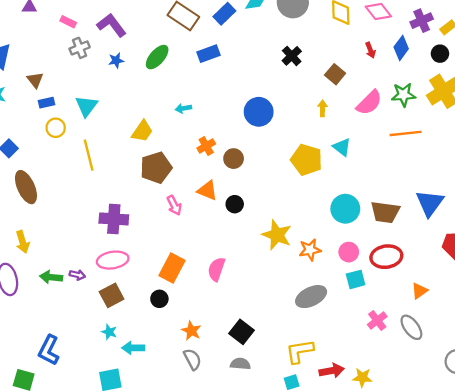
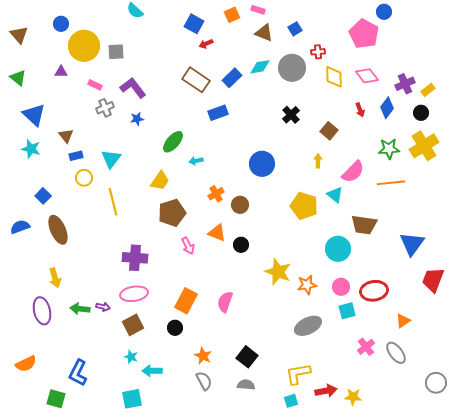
green ellipse: (157, 57) -> (173, 142), moved
pink semicircle: (369, 103) -> (353, 172), moved
brown trapezoid: (385, 212) -> (364, 225), moved

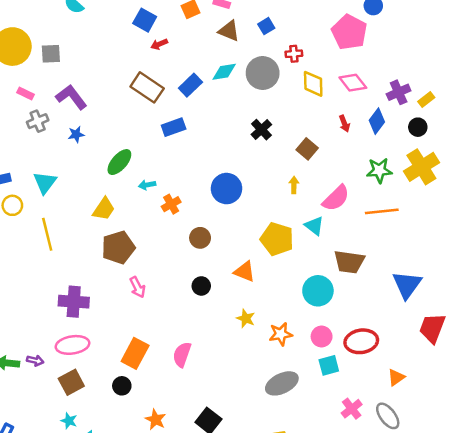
orange cross: (216, 194) -> (171, 204), moved
orange triangle: (217, 233) -> (245, 272), moved
yellow star: (278, 272) -> (246, 318), size x0.6

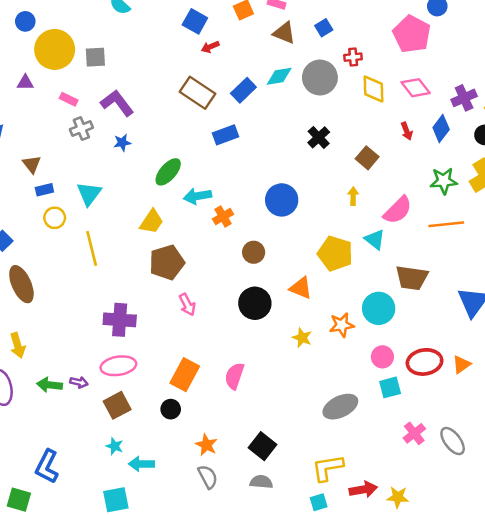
cyan arrow: (147, 185) -> (197, 196), size x1.5
black circle: (201, 286) -> (255, 303), size x1.6
orange star: (281, 334) -> (342, 325), moved
orange triangle: (396, 377) -> (462, 364), moved

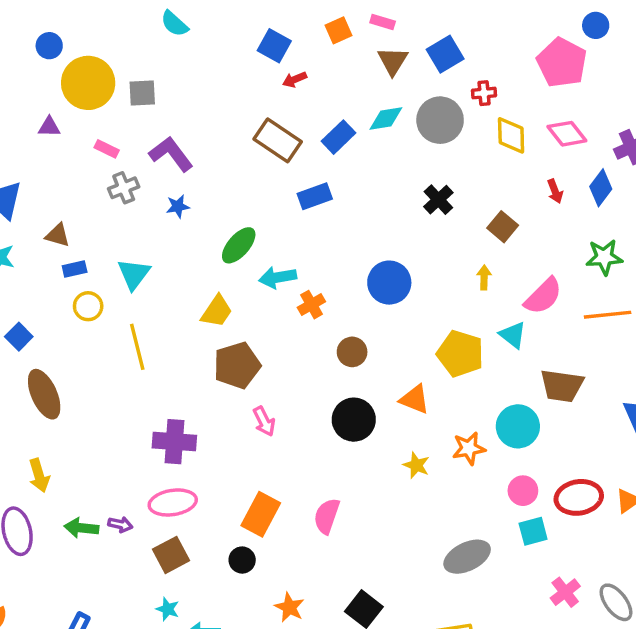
blue square: (324, 28) -> (445, 54), size x1.5
brown triangle: (284, 33) -> (393, 61), turned 40
brown triangle: (32, 164) -> (58, 235), turned -36

